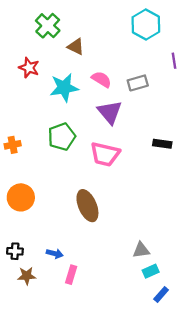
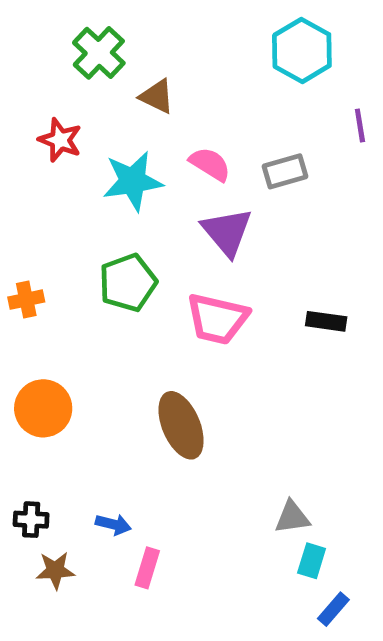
black rectangle: (162, 144) -> (326, 321), moved
cyan rectangle: (151, 271) -> (312, 561), turned -49

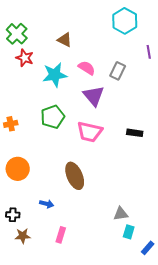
green cross: (99, 53) -> (17, 34), moved
gray rectangle: (285, 171) -> (118, 71), turned -48
blue arrow: (113, 524) -> (47, 204), moved
blue rectangle: (333, 609) -> (148, 248), moved

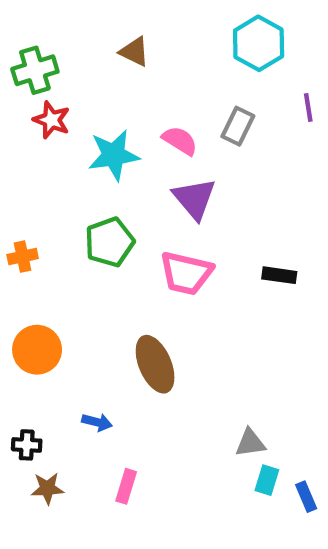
green cross: (17, 34) -> (35, 70), turned 30
brown triangle: (65, 40) -> (134, 52), moved
gray rectangle: (118, 71) -> (238, 126), moved
blue rectangle: (148, 248) -> (306, 497), moved, turned -64

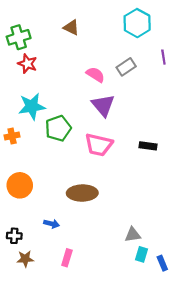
gray rectangle: (238, 126) -> (126, 67), turned 30
cyan star: (114, 155) -> (32, 106), moved
brown ellipse: (155, 364) -> (82, 193), turned -68

